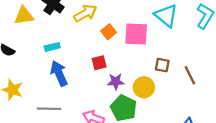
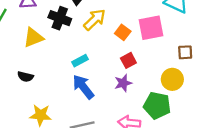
cyan rectangle: (52, 47) -> (80, 61), moved
red square: (99, 63) -> (128, 60), moved
purple star: (116, 82) -> (123, 83), moved

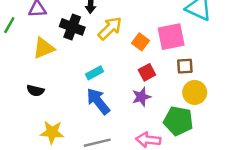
brown square: (185, 52) -> (185, 66), moved

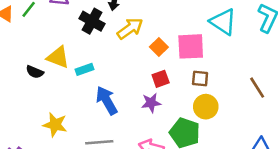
yellow triangle: (44, 48) -> (58, 57), moved, turned 35
cyan rectangle: (94, 73) -> (84, 69), moved
black semicircle: (35, 91) -> (35, 72), moved

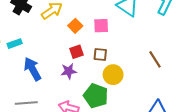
pink square: (191, 46) -> (101, 26), size x0.7
brown square: (200, 79) -> (100, 55), moved

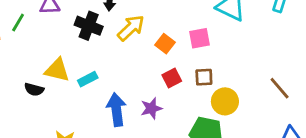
brown line: (155, 59) -> (280, 88), moved
blue arrow: (32, 69) -> (116, 110), turned 30
purple star: (69, 71) -> (151, 108), moved

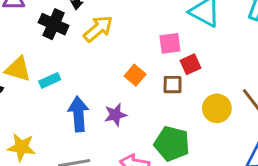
orange square: (165, 44) -> (135, 75), moved
red square: (172, 78) -> (190, 64), moved
yellow circle: (225, 101) -> (217, 108), moved

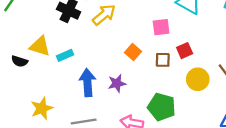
red square: (190, 64) -> (185, 51), moved
yellow star: (21, 147) -> (42, 108), turned -30

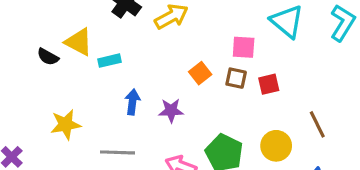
brown square: (163, 60) -> (236, 78), moved
yellow circle: (198, 79) -> (276, 146), moved
blue arrow: (87, 82) -> (132, 102), size x0.7

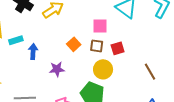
blue arrow: (132, 102) -> (33, 52), moved
yellow circle: (276, 146) -> (103, 69), moved

